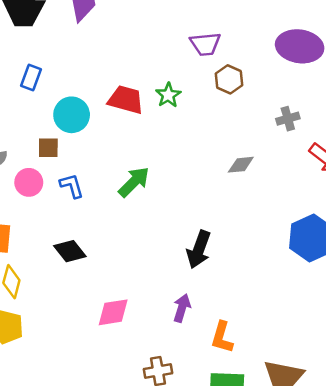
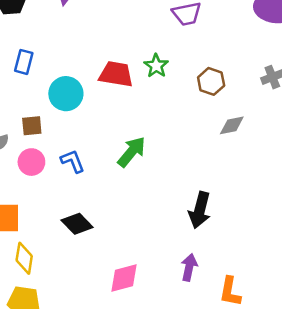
brown hexagon: (229, 79) -> (211, 81), moved
brown square: (48, 148) -> (32, 126), moved

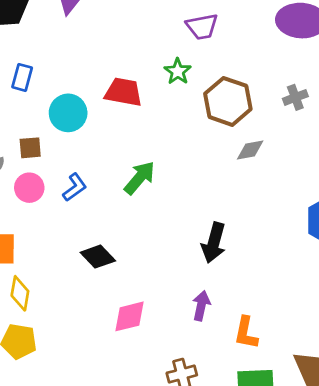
green star: (156, 66) -> (178, 71), moved
brown hexagon: (211, 81) -> (228, 101), size x1.6
blue L-shape: (73, 161) -> (75, 187), turned 75
black diamond: (77, 224) -> (98, 257), moved

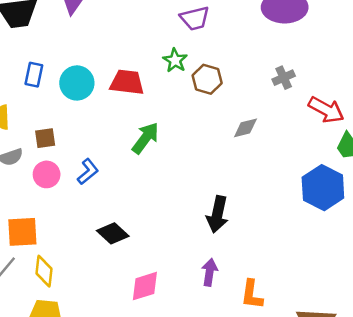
brown hexagon: (228, 101) -> (207, 79), moved, size x0.7
cyan circle: (68, 113) -> (77, 83), moved
green arrow: (139, 178) -> (145, 138), moved

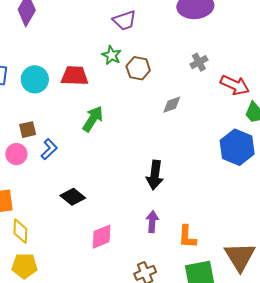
brown square: (45, 138) -> (28, 130), moved

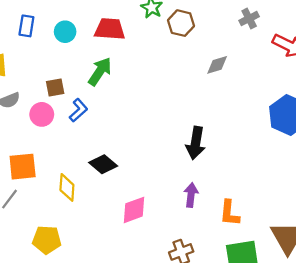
cyan circle: (35, 79) -> (65, 32), size x0.7
green arrow: (93, 119) -> (100, 71), moved
yellow diamond: (20, 231) -> (67, 187), moved

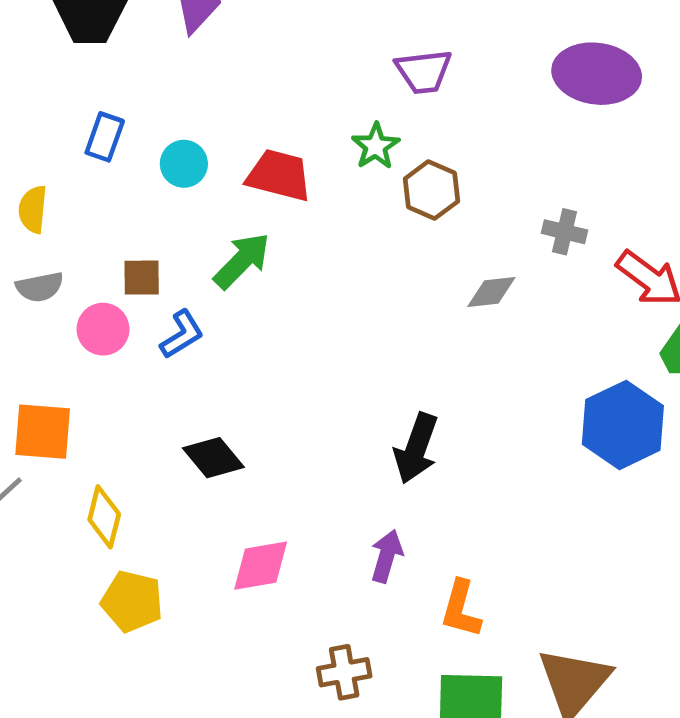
gray cross: (249, 18) -> (565, 232), moved, turned 30
yellow diamond: (67, 187) -> (104, 517), moved
yellow pentagon: (47, 240) -> (132, 601), moved

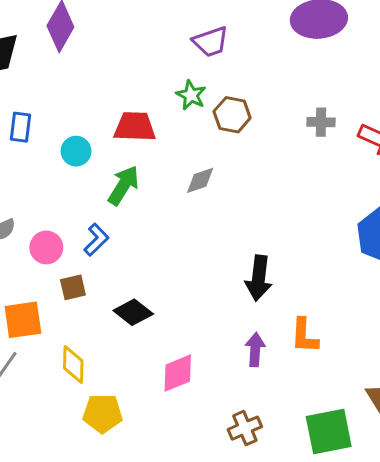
cyan circle: (184, 164) -> (76, 151), moved
brown square: (142, 278) -> (73, 287), moved
gray diamond: (491, 292) -> (200, 180), moved
orange L-shape: (461, 609) -> (304, 336), moved

